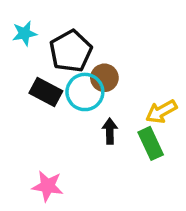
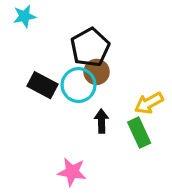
cyan star: (25, 33) -> (24, 16), moved
black pentagon: (71, 51) -> (90, 47), moved
pink star: (48, 186) -> (72, 172), moved

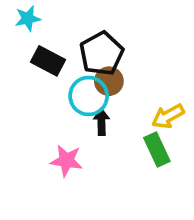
black rectangle: (43, 85) -> (48, 61), moved
black arrow: (101, 121) -> (102, 122), moved
pink star: (72, 172) -> (66, 161), moved

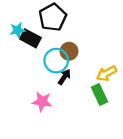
cyan star: (28, 18) -> (18, 30), moved
black pentagon: (102, 54) -> (53, 17), moved
black arrow: (102, 122) -> (64, 77), turned 35

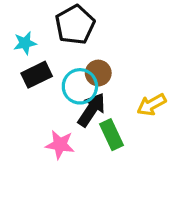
black rectangle: (30, 38) -> (37, 75), moved, turned -54
black arrow: (64, 77) -> (92, 110), size x1.5
green rectangle: (99, 95) -> (112, 135), moved

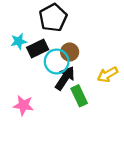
cyan star: (25, 43) -> (19, 41), moved
black rectangle: (37, 75) -> (38, 48), moved
pink star: (60, 145) -> (23, 105), moved

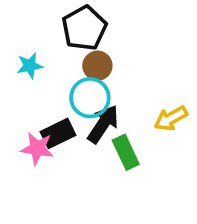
black rectangle: (38, 48) -> (58, 133), moved
brown circle: (70, 52) -> (97, 66), moved
pink star: (23, 105) -> (37, 148), moved

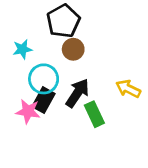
cyan circle: (90, 98) -> (44, 79), moved
yellow arrow: (171, 118) -> (128, 89), turned 55
black rectangle: (58, 133) -> (44, 100), turned -35

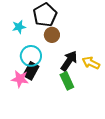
cyan star: (22, 49) -> (19, 27), moved
black arrow: (77, 93) -> (69, 61), moved

